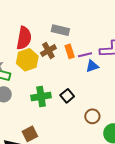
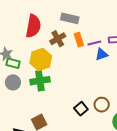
yellow hexagon: (27, 60) -> (41, 60), moved
black square: (67, 96) -> (81, 109), moved
green cross: (41, 97) -> (40, 81), moved

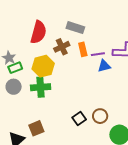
green rectangle: (13, 63) -> (15, 68), turned -40

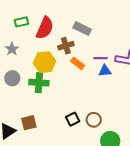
orange rectangle: (83, 49) -> (78, 63), moved, turned -48
green rectangle: (15, 68) -> (21, 22), moved

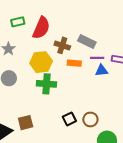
gray rectangle: (82, 29) -> (87, 41), moved
brown cross: (66, 46) -> (62, 45), turned 35
orange rectangle: (78, 63) -> (74, 63), turned -32
green cross: (39, 83) -> (46, 84), moved

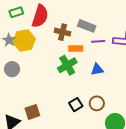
yellow hexagon: (41, 62) -> (24, 41), moved
blue triangle: (102, 70) -> (97, 69), moved
green cross: (46, 84) -> (67, 65), moved, turned -30

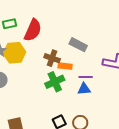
brown cross: (62, 32) -> (52, 58), moved
purple line: (98, 41) -> (86, 77), moved

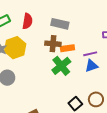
red semicircle: (33, 30) -> (27, 21), size x0.7
gray rectangle: (78, 45) -> (60, 24), moved

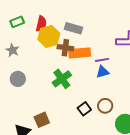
yellow hexagon: (15, 48) -> (49, 36), moved
orange rectangle: (67, 48) -> (80, 53), size x1.5
green cross: (61, 66) -> (62, 79), moved

